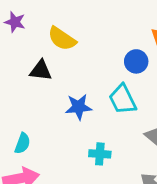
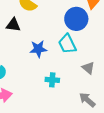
blue circle: (136, 61) -> (76, 19), size x1.5

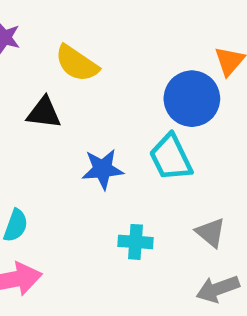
gray triangle: (88, 68) -> (211, 233), moved
gray arrow: (87, 100) -> (218, 289), turned -60

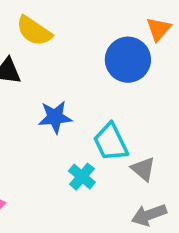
cyan trapezoid: (171, 157) -> (111, 142), moved
cyan cross: (136, 242) -> (82, 177), turned 36

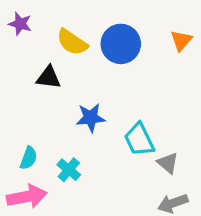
blue circle: (128, 60) -> (121, 44), moved
cyan cross: (82, 177) -> (69, 170), moved

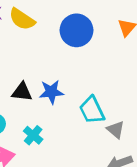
yellow semicircle: (72, 42) -> (22, 19), moved
black triangle: (49, 77) -> (22, 92), moved

